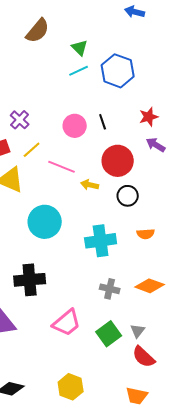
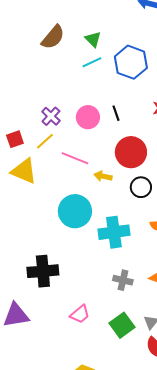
brown semicircle: (38, 31) -> (53, 37), moved
purple cross: (20, 120) -> (51, 116), moved
cyan circle: (45, 222) -> (75, 211), moved
pink trapezoid: (67, 323) -> (80, 314), size x0.7

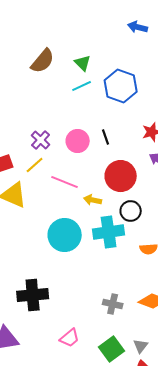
cyan cross: (114, 232) -> (109, 232), moved

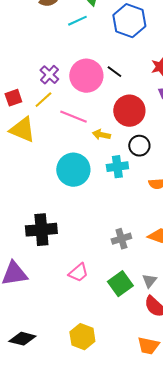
cyan line: (82, 86) -> (77, 21), moved
black line: (106, 137) -> (114, 72), turned -35
pink circle: (78, 141) -> (86, 76), size x1.4
cyan cross: (109, 232) -> (117, 167), size x0.7
gray cross: (113, 304) -> (121, 239), turned -30

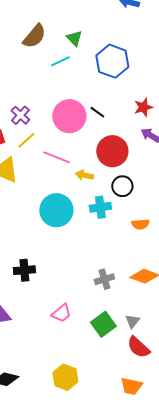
purple cross: (49, 75) -> (20, 115), moved
black cross: (41, 230) -> (24, 270), size x0.7

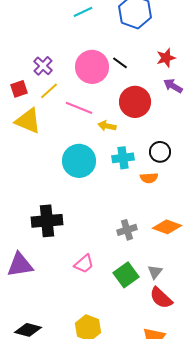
black circle: (122, 186) -> (160, 152), moved
orange semicircle: (140, 224) -> (149, 178), moved
black cross: (24, 270) -> (47, 221), size x1.4

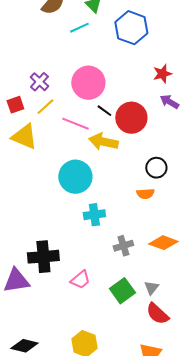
black line: (120, 63) -> (104, 111), moved
yellow arrow: (107, 126) -> (103, 142), size x1.6
cyan cross: (123, 158) -> (94, 215), moved
black cross: (47, 221) -> (43, 257), moved

